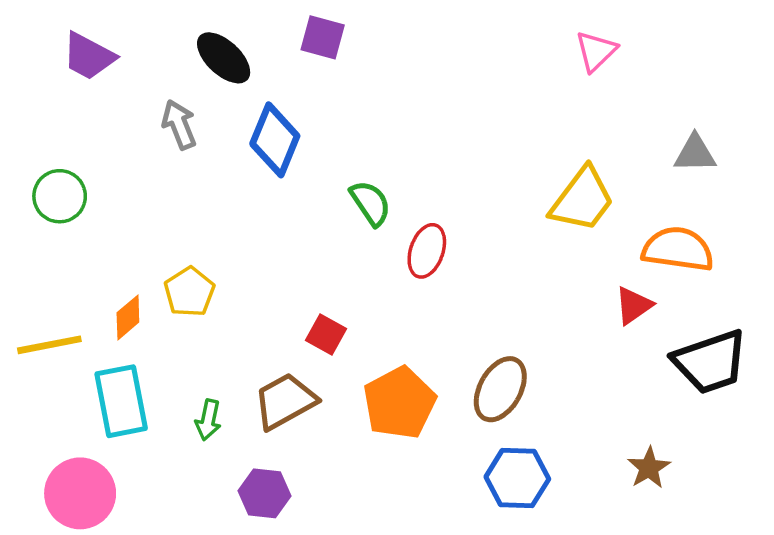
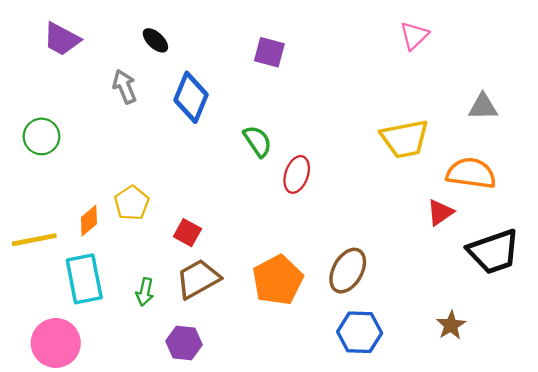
purple square: (323, 37) -> (269, 52), moved
black ellipse: (224, 58) -> (155, 40), size x0.7
yellow trapezoid: (582, 200) -> (405, 139), turned 42
red square: (326, 335) -> (187, 233), moved

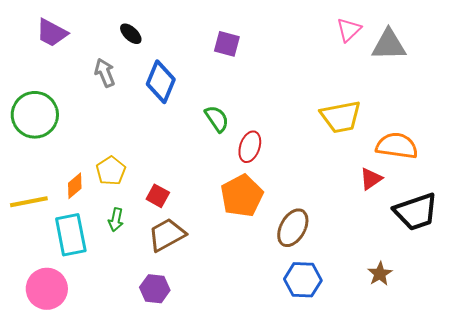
gray triangle: (483, 107) -> (389, 45), moved, size x1.4
green circle: (42, 136) -> (35, 115), size x1.5
orange pentagon: (278, 280) -> (242, 196), moved
green arrow: (145, 292) -> (116, 220), moved

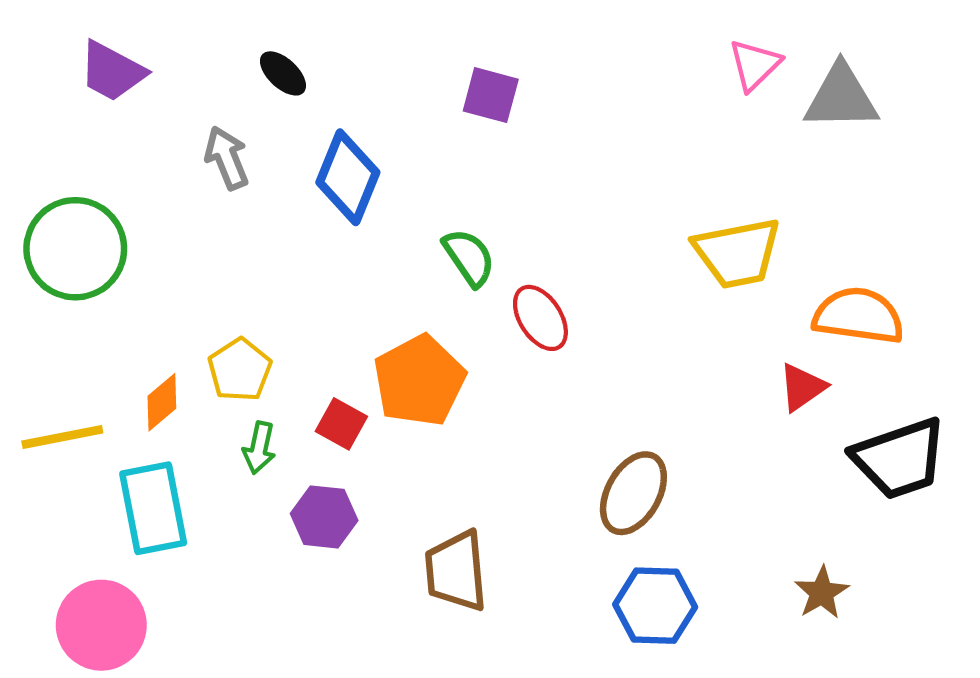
red ellipse: (250, 147) -> (540, 318), turned -52
orange pentagon: (242, 196) -> (419, 381), moved
green arrow: (116, 220) -> (259, 448), moved
brown trapezoid: (167, 235) -> (456, 571), moved, turned -66
purple hexagon: (155, 289) -> (324, 517), moved

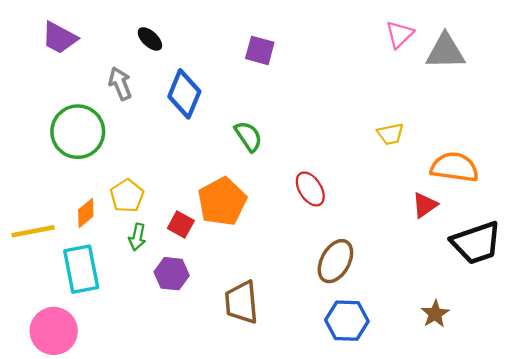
green circle: (75, 249) -> (78, 132), moved
yellow trapezoid: (737, 253) -> (390, 134), size x0.6
red ellipse: (540, 318) -> (310, 189), moved

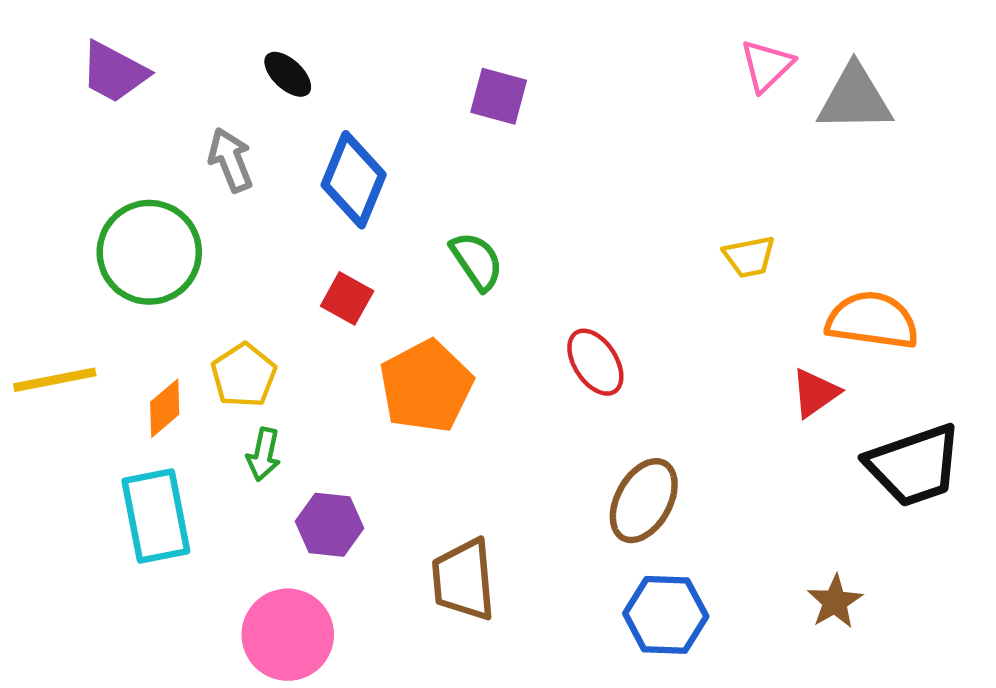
red square: (181, 224) -> (347, 298), moved
yellow line: (33, 231) -> (55, 380), moved
pink circle: (54, 331) -> (288, 635), moved

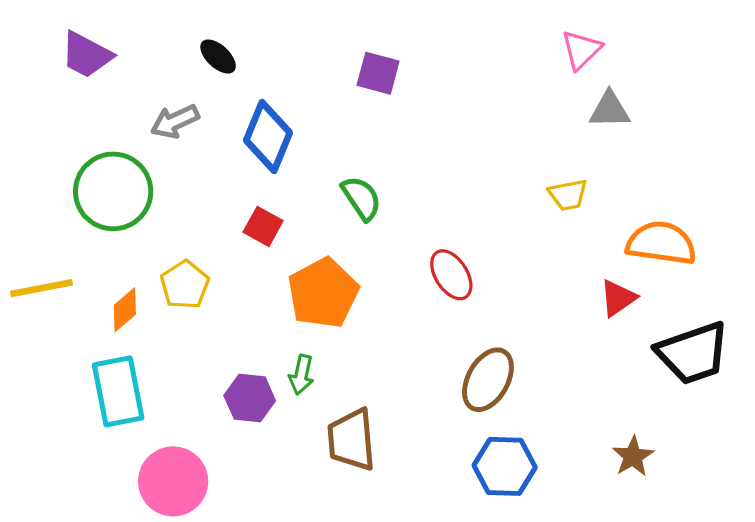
gray triangle: (855, 98) -> (610, 110), moved, size x0.7
gray arrow: (231, 160) -> (175, 121), turned -93
green arrow: (264, 454) -> (301, 375), moved
pink circle: (288, 635) -> (173, 481), moved

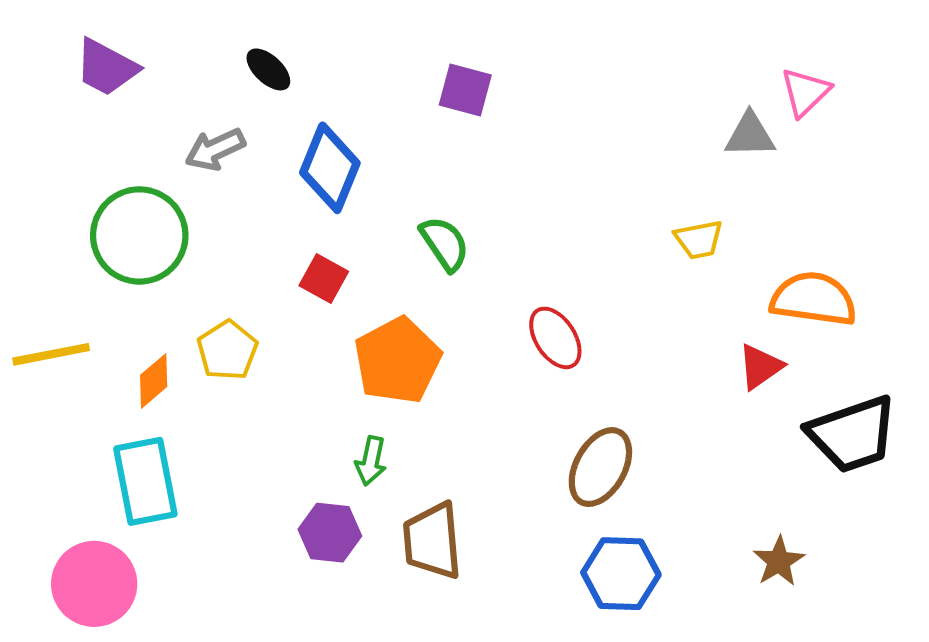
pink triangle: (581, 50) -> (805, 92), moved
purple hexagon: (250, 398) -> (330, 533), moved
pink circle: (173, 481) -> (94, 584), moved

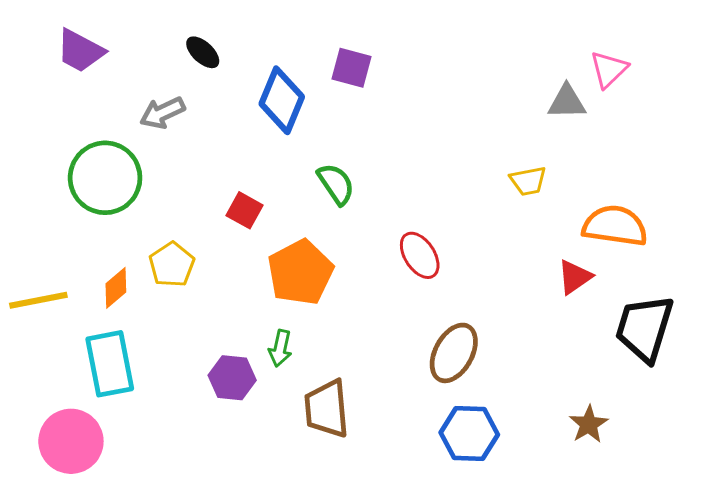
blue diamond: (330, 168) -> (282, 100), moved
yellow line: (51, 354) -> (38, 300), moved
black trapezoid: (852, 434) -> (644, 328), turned 126
purple hexagon: (330, 533) -> (232, 378), moved

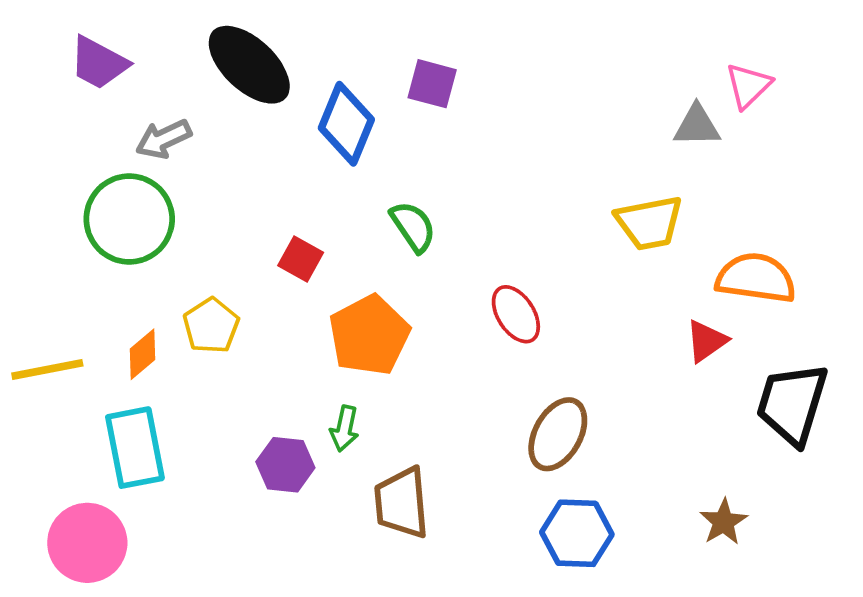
black ellipse: (203, 52) -> (249, 65), size x2.0
gray arrow: (162, 113) -> (163, 139), moved
yellow trapezoid: (528, 181) -> (649, 223), size x1.5

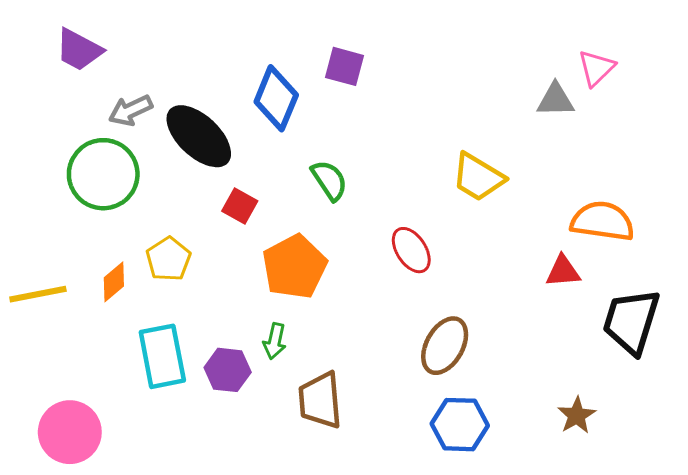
black ellipse: (249, 65) -> (199, 136), moved
yellow trapezoid: (649, 223) -> (478, 177), moved, turned 42
red triangle: (706, 341) -> (563, 271), turned 30
cyan rectangle: (135, 448) -> (162, 356), moved

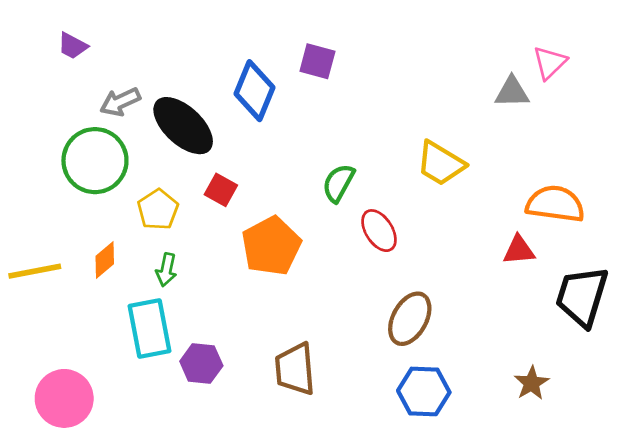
purple trapezoid: (79, 50) -> (73, 46), size x0.7
green semicircle: (329, 180) -> (338, 183), moved, turned -117
yellow pentagon: (168, 259) -> (158, 210), moved
green arrow: (275, 341) -> (166, 270), moved
purple hexagon: (228, 370) -> (201, 363), moved

